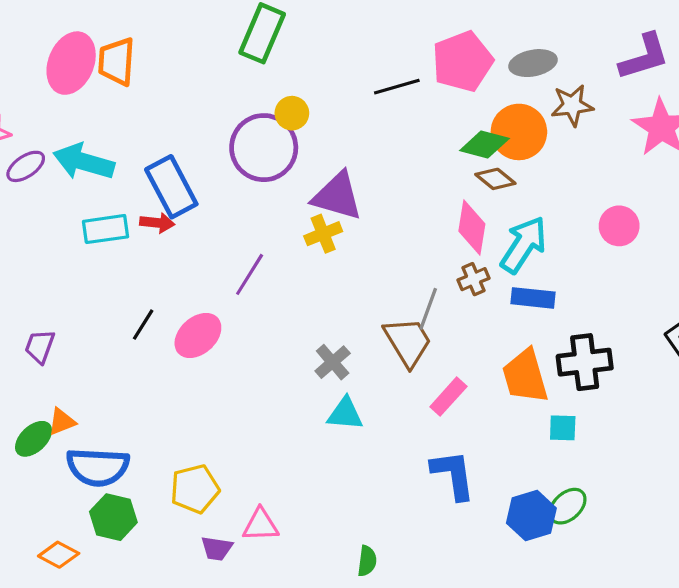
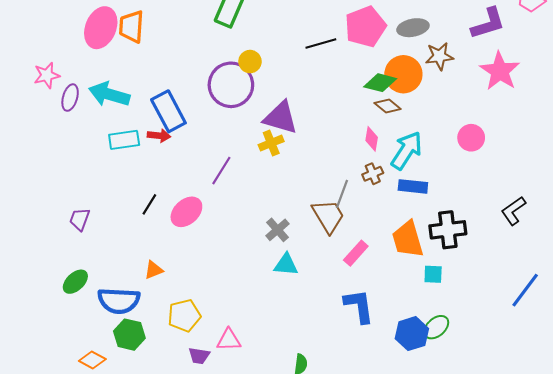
purple ellipse: (26, 166) -> (70, 98), turned -40
pink diamond: (472, 227) -> (372, 139), size x0.7
orange triangle: (62, 422) -> (154, 270), moved

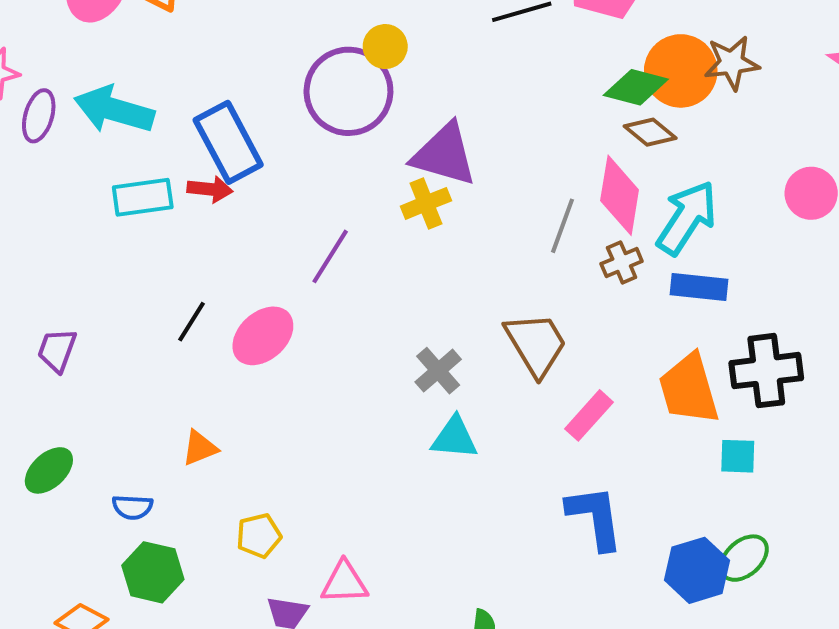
brown star: (439, 56) -> (732, 63), moved
pink diamond: (372, 139) -> (620, 195), size x1.6
gray line: (342, 194) -> (562, 226), moved
blue semicircle: (119, 301) -> (132, 507), size x0.5
yellow pentagon: (184, 316) -> (259, 536), size x0.7

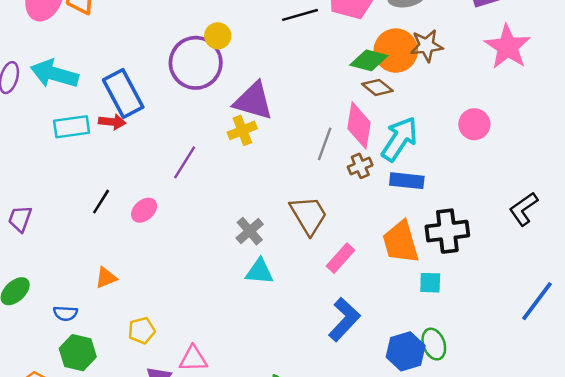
pink ellipse: (263, 336) -> (144, 210), size x0.7
blue L-shape: (595, 517) -> (344, 319), turned 51
green ellipse: (744, 558) -> (434, 344), turned -68

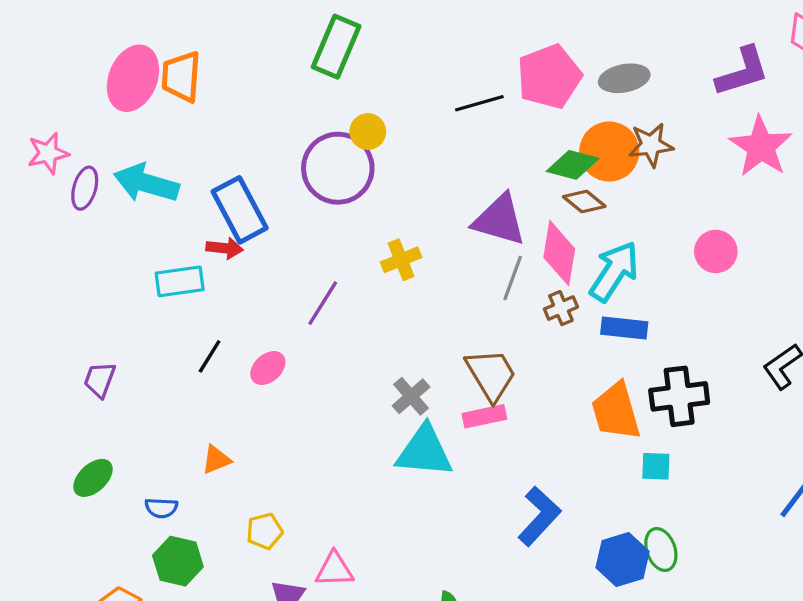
purple triangle: (253, 101) -> (499, 220), moved
cyan rectangle: (72, 127) -> (180, 281), moved
pink rectangle: (341, 258) -> (484, 416), moved, turned 36
cyan triangle: (259, 272) -> (424, 451), size x1.5

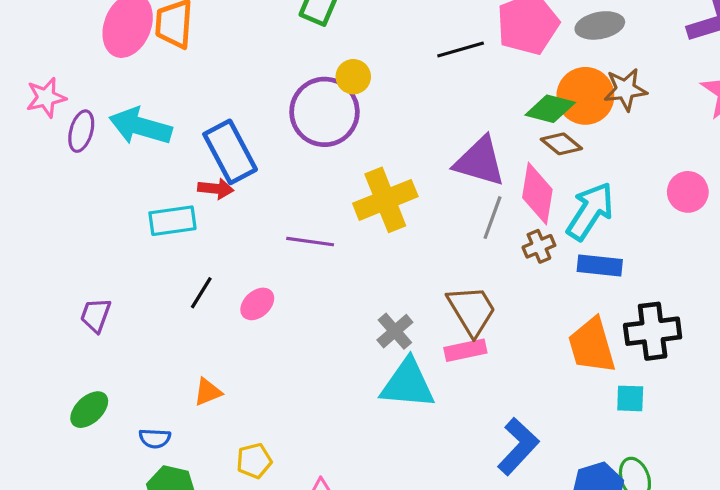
yellow cross: (401, 260) -> (385, 200), size x1.6
purple line: (323, 303) -> (310, 242), turned 66

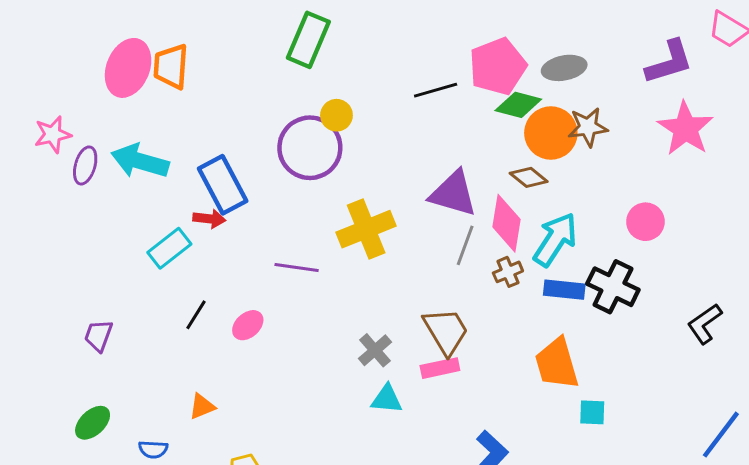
green diamond: (550, 109) -> (518, 105), moved
cyan rectangle: (172, 221) -> (169, 248), turned -30
black cross: (653, 331) -> (613, 287), moved, turned 33
cyan triangle: (408, 384) -> (387, 399), size x0.6

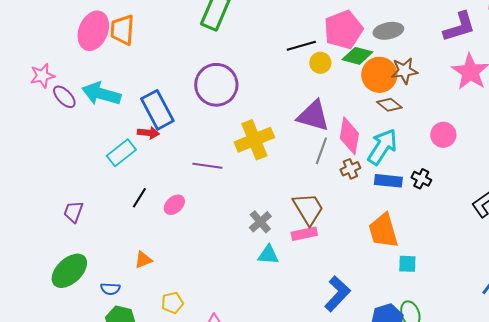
yellow circle: (336, 115) -> (320, 63), moved
purple ellipse: (85, 165) -> (64, 97), turned -60
brown diamond: (529, 177) -> (389, 105), moved
black cross: (613, 287) -> (421, 179), size x0.6
green ellipse: (93, 423) -> (69, 271), size x1.5

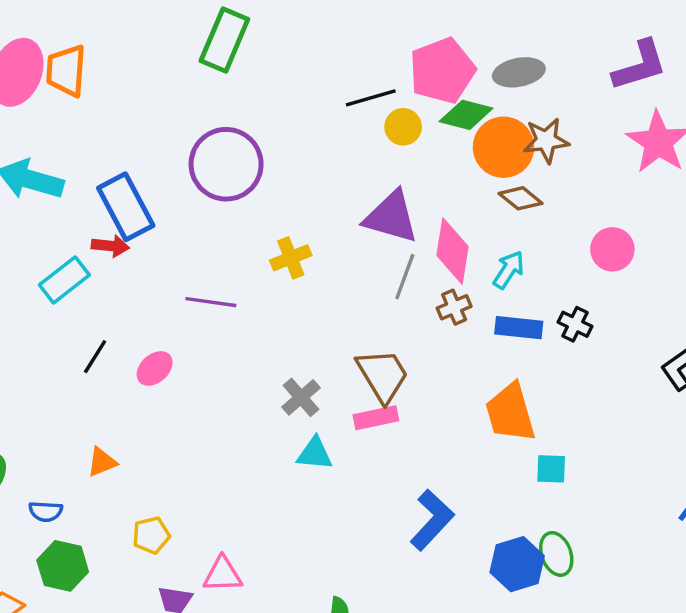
yellow cross: (254, 140) -> (291, 258), size x0.6
cyan arrow: (382, 147) -> (509, 270), size x0.6

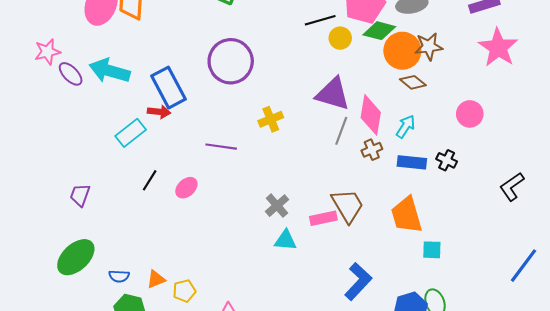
brown trapezoid: (383, 375) -> (348, 206), moved
orange triangle: (102, 462) -> (156, 279), moved

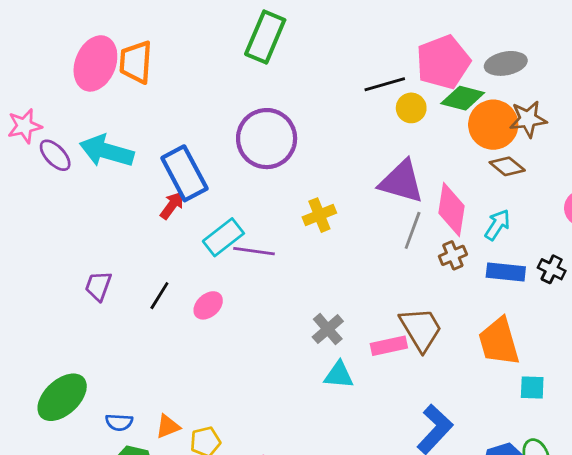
red arrow: (159, 112) -> (172, 205), turned -60
cyan rectangle: (131, 133) -> (223, 237), moved
purple trapezoid: (80, 195) -> (98, 286), moved

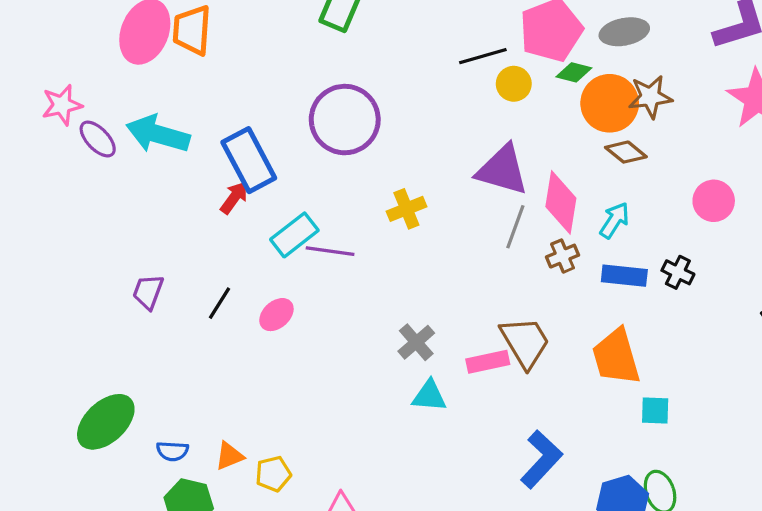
green diamond: (463, 98) -> (574, 72), size x0.7

